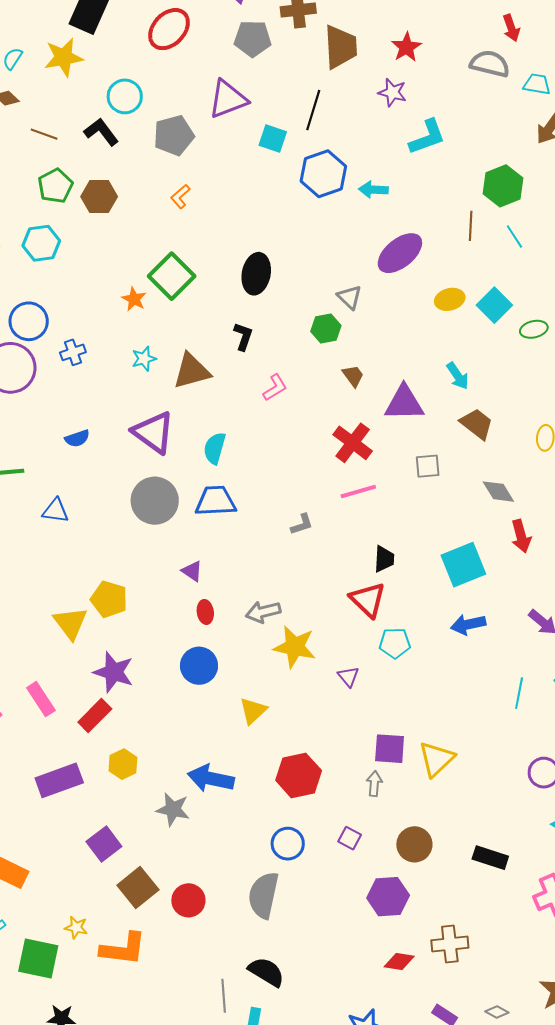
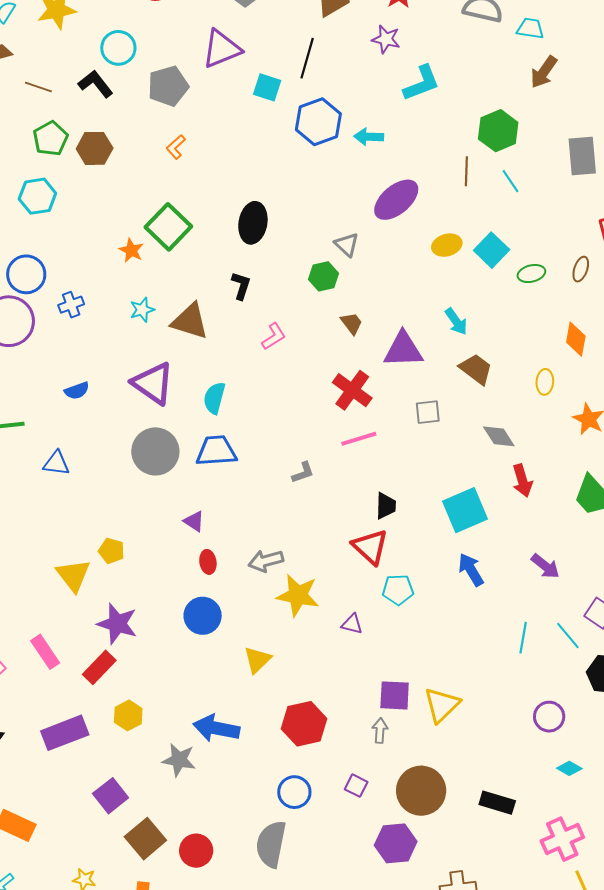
brown triangle: (192, 371) -> (190, 321), turned 33
yellow pentagon: (109, 599) -> (111, 551), size x0.7
blue arrow: (468, 624) -> (471, 570), turned 72
purple triangle: (348, 677) -> (352, 624), turned -35
brown circle: (414, 844) -> (421, 791), size x1.4

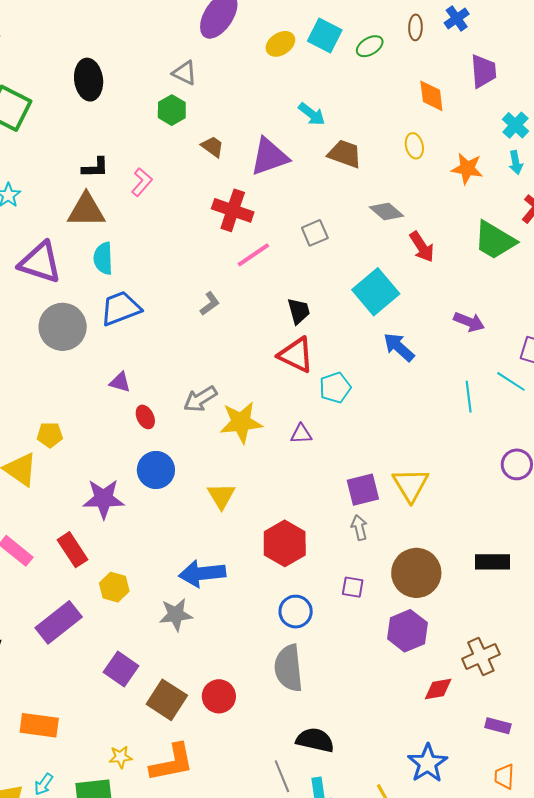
black L-shape: (241, 286) -> (95, 168), moved, turned 88
brown triangle: (190, 321) -> (86, 210), moved
gray square: (428, 412) -> (315, 233), moved
purple star: (117, 624) -> (104, 499), moved
red rectangle: (99, 667) -> (72, 550), turned -60

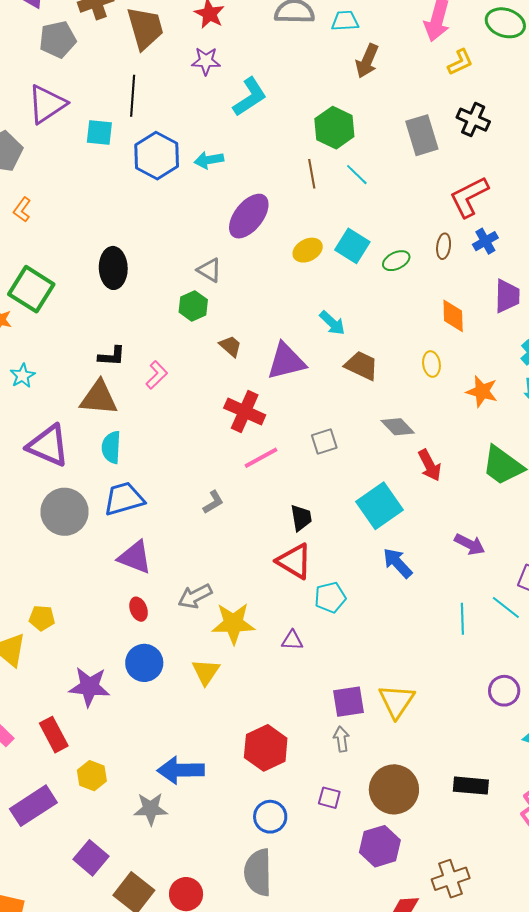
purple triangle: (120, 382) -> (135, 557), moved, size x1.6
yellow triangle: (221, 496) -> (206, 672), moved

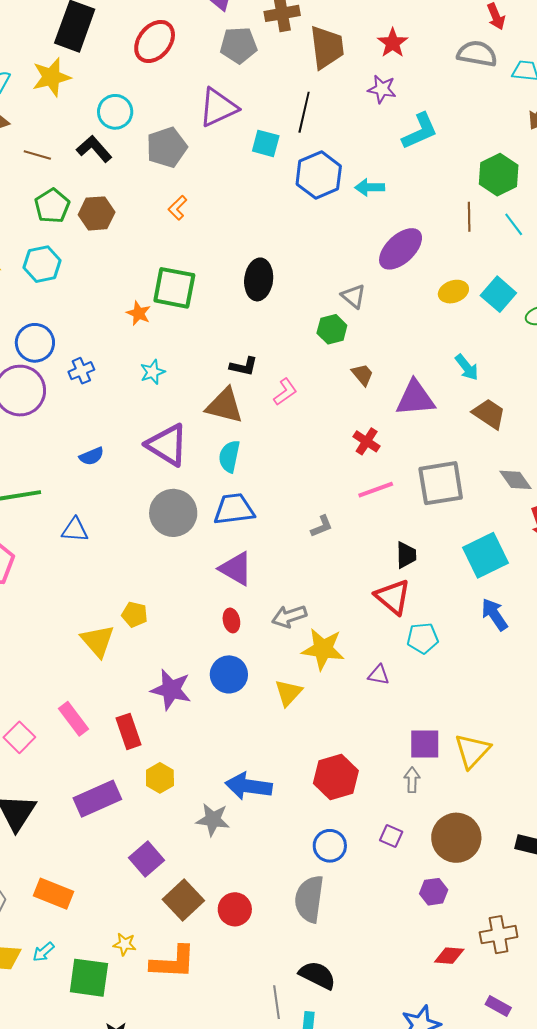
green square: (31, 289) -> (174, 288), turned -30
red cross: (245, 411) -> (367, 441), size x0.7
gray square: (324, 442) -> (441, 483), size x1.8
purple hexagon: (380, 846) -> (434, 892), size x0.7

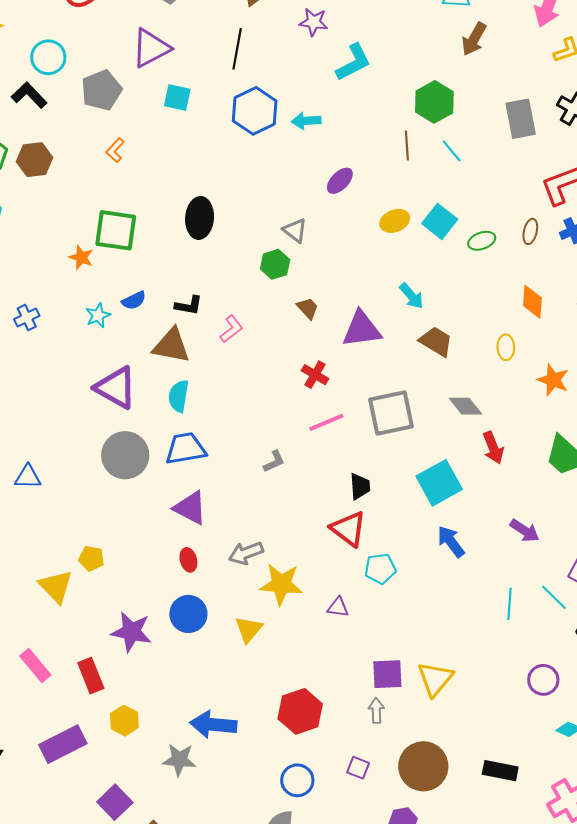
cyan square: (266, 143) -> (177, 98), moved
purple ellipse: (401, 249) -> (340, 181), size x0.6
blue semicircle: (92, 456) -> (134, 300), moved

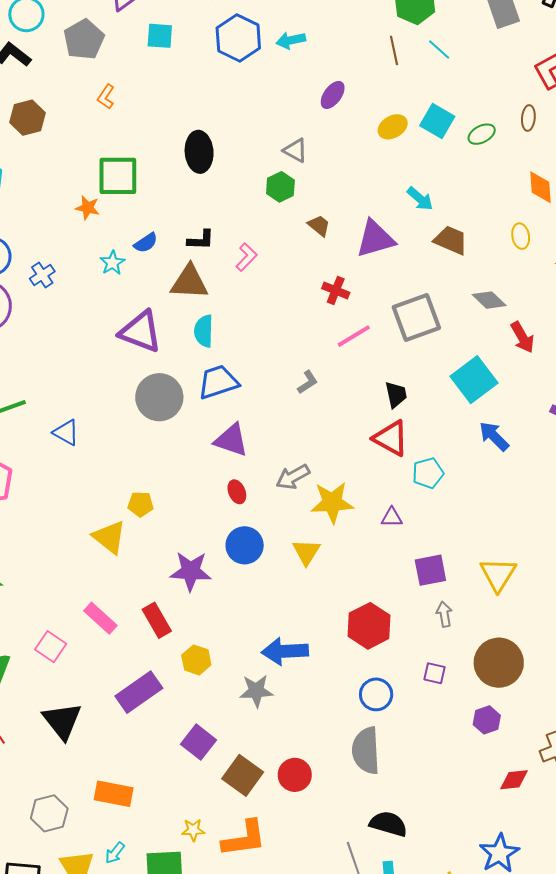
blue triangle: (28, 477) -> (66, 432), turned 36
purple square: (387, 674) -> (430, 570), moved

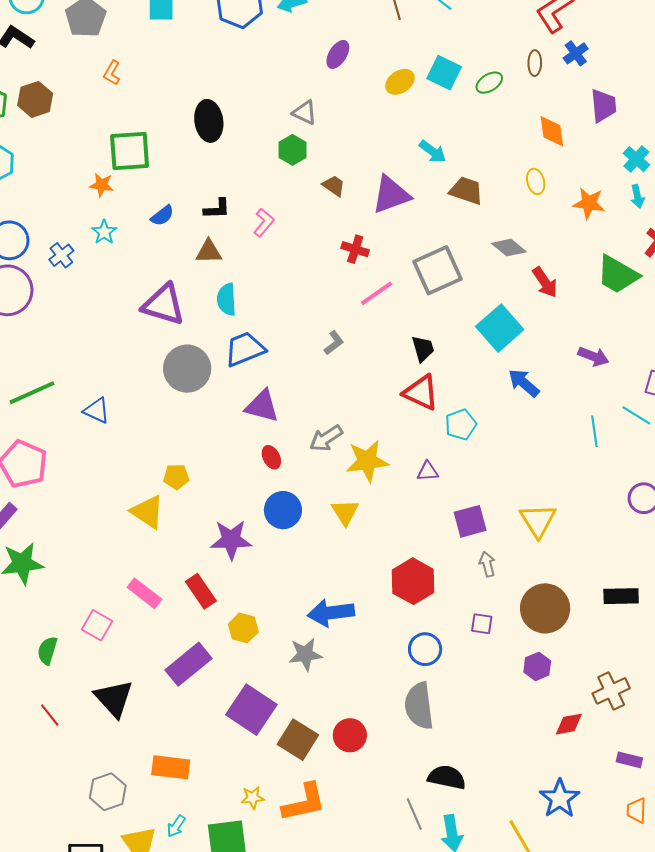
cyan star: (112, 263) -> (104, 232), moved
brown triangle: (189, 282) -> (209, 252), size x0.7
purple square: (199, 742) -> (251, 710), size x1.4

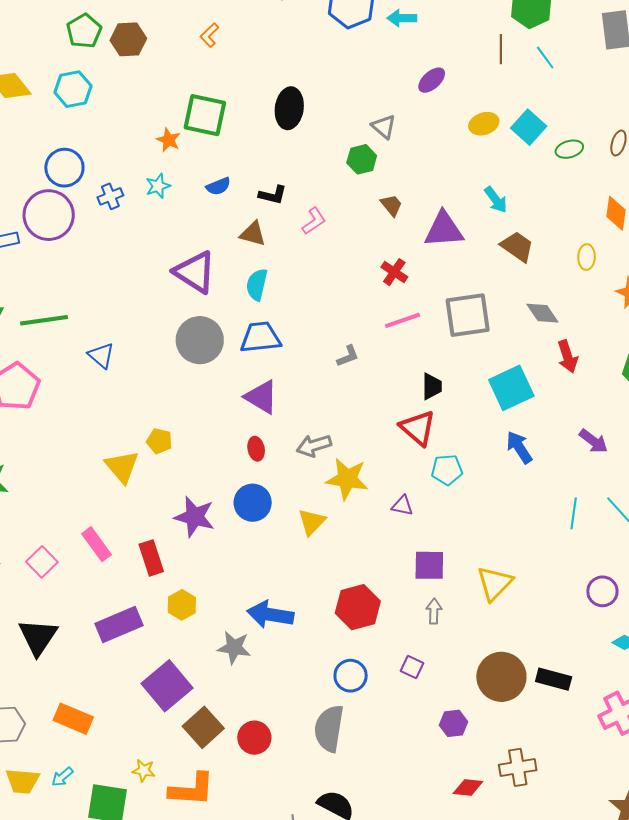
brown circle: (545, 608) -> (501, 677), moved

